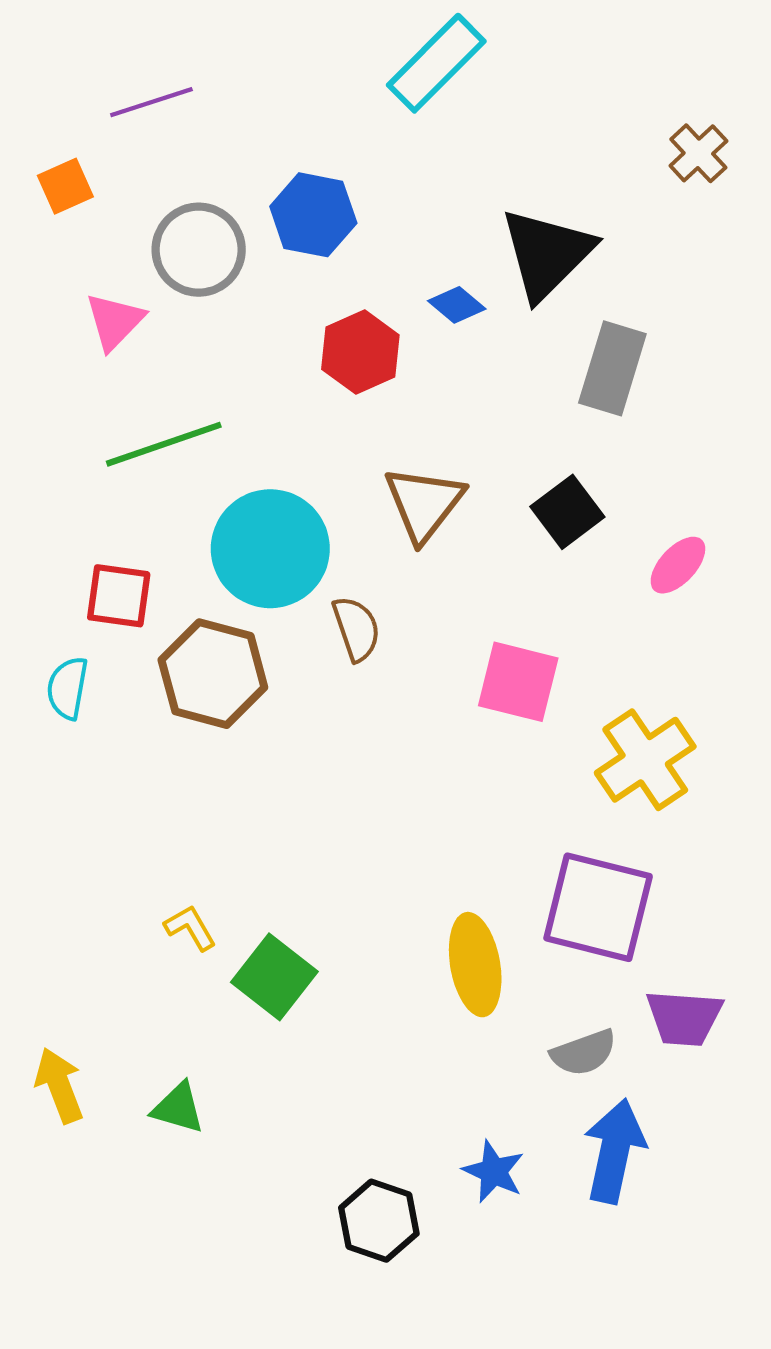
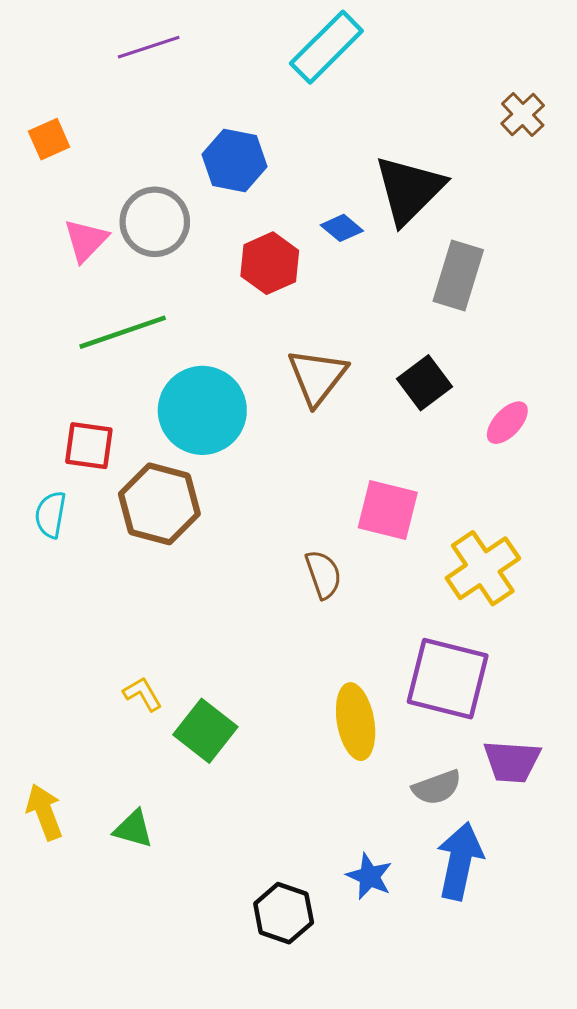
purple line: (151, 102) -> (149, 47), moved
gray circle: (199, 250) -> (155, 222), moved
brown semicircle: (356, 629) -> (323, 574), moved

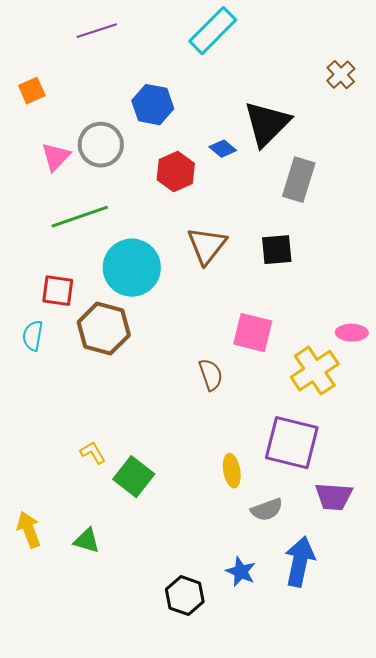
black square: (425, 383) -> (277, 250), turned 32
pink ellipse: (507, 423) -> (352, 333), moved, turned 48
yellow ellipse: (356, 722) -> (232, 471), size x0.7
gray semicircle: (437, 787) -> (267, 510), moved

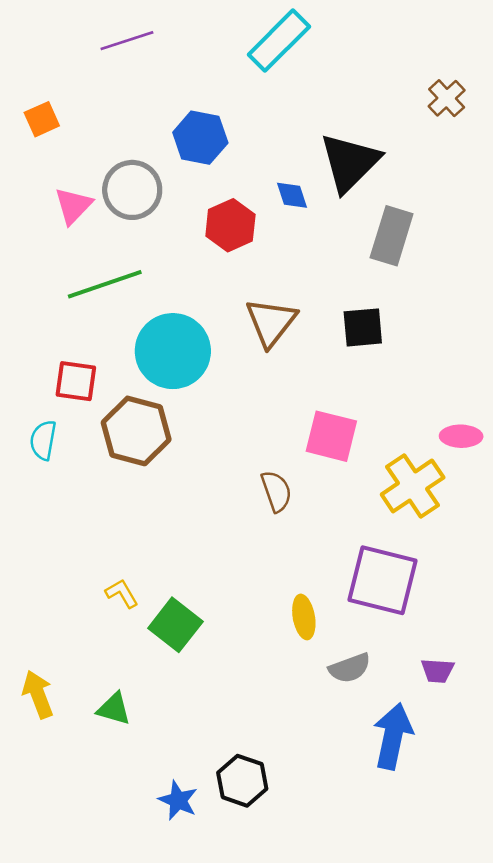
blue diamond: (223, 149) -> (292, 195), turned 32
purple trapezoid: (334, 497) -> (437, 671), moved, size x0.7
blue star: (241, 572) -> (178, 800), moved

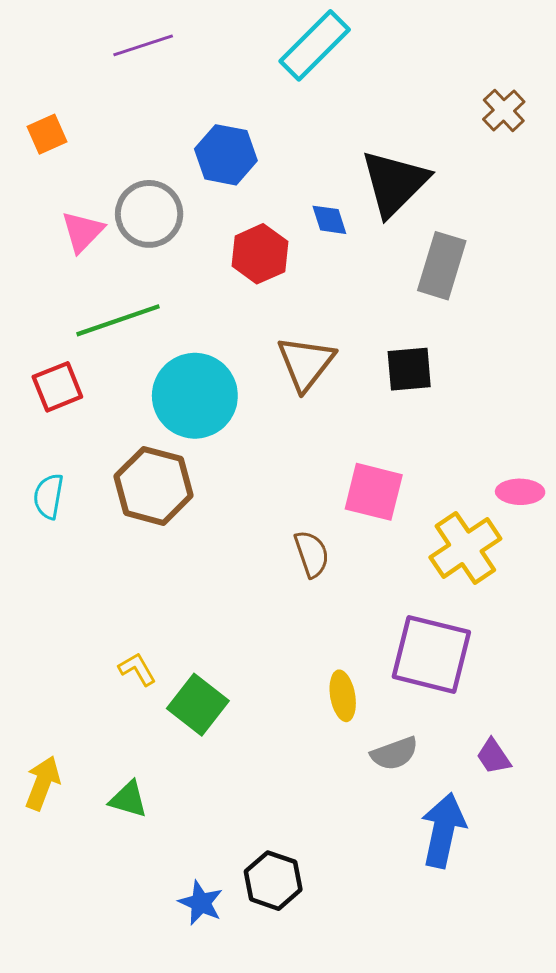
red square: (76, 381) -> (57, 387), moved, turned -30
purple trapezoid: (437, 671) -> (493, 756), turned 52
yellow arrow: (38, 694) -> (43, 783), turned 42

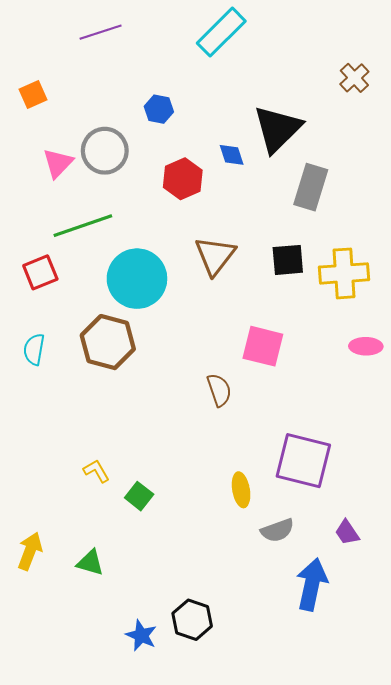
blue hexagon: (226, 155) -> (159, 109), size x0.7
yellow cross: (465, 548) -> (344, 273), moved, turned 30
green square: (198, 705) -> (139, 496), size x0.7

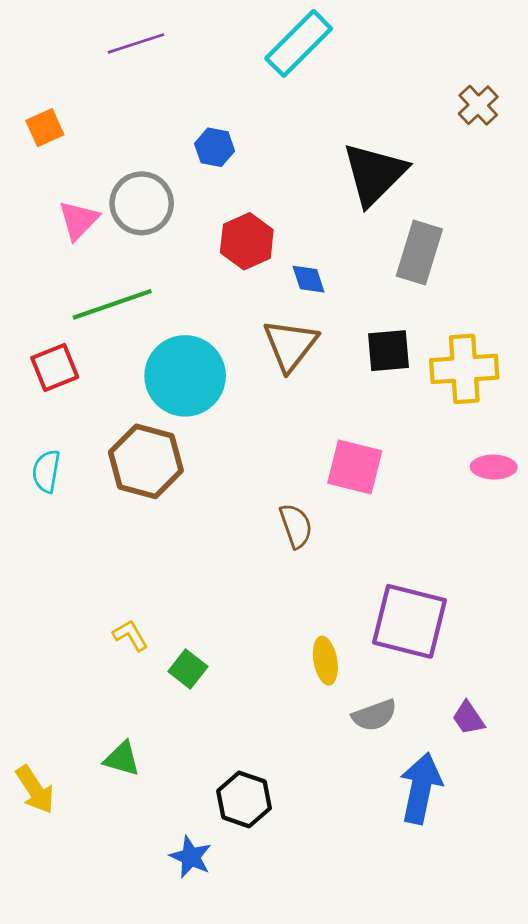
blue diamond: (232, 155) -> (309, 279), moved
yellow arrow: (30, 551) -> (35, 790), moved, turned 126
black hexagon: (192, 620) -> (244, 799), moved

